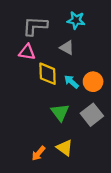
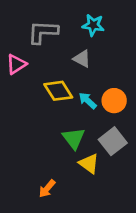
pink triangle: (27, 52) -> (16, 64), moved, turned -42
yellow diamond: (48, 74) -> (58, 91), turned -30
yellow triangle: (65, 148) -> (89, 164), moved

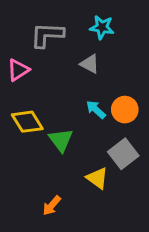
yellow diamond: (58, 91) -> (27, 122), moved
green triangle: (74, 138) -> (61, 140), moved

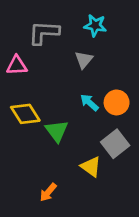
gray triangle: (90, 64) -> (84, 60), turned 42
pink triangle: (18, 70) -> (17, 65), turned 30

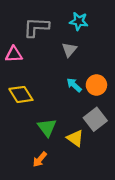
green triangle: (57, 131) -> (47, 128), moved

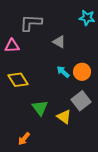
cyan star: (79, 21) -> (87, 18), moved
gray triangle: (69, 50) -> (59, 42), turned -40
orange arrow: (40, 159) -> (24, 139), moved

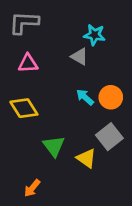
cyan star: (87, 18) -> (94, 35), moved
gray L-shape: (31, 23) -> (24, 23), moved
pink triangle: (12, 46) -> (28, 63), moved

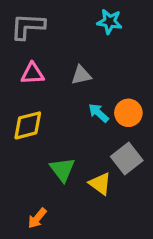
cyan star: (94, 35) -> (110, 22), moved
gray triangle: (80, 57) -> (81, 75), moved, turned -42
yellow diamond: (24, 108) -> (28, 125), turned -72

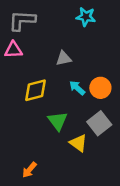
pink triangle: (32, 74) -> (13, 50), moved
yellow diamond: (28, 125) -> (36, 90), moved
green triangle: (62, 169) -> (58, 121), moved

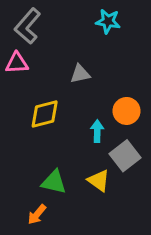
gray L-shape: (22, 20) -> (28, 26), turned -52
cyan arrow: (77, 88) -> (97, 131), moved, turned 49
green triangle: (58, 121) -> (54, 182), moved, turned -40

